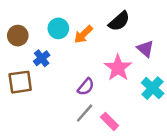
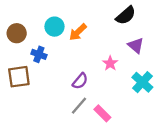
black semicircle: (119, 21) -> (126, 15), moved
blue cross: (42, 58) -> (39, 54), turned -32
pink star: (118, 68) -> (110, 63), size x0.6

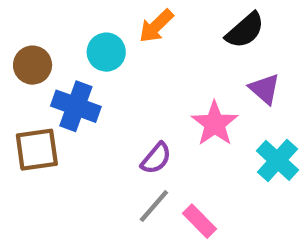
orange arrow: (78, 32) -> (156, 26), moved
blue cross: (39, 54) -> (76, 106), size x1.5
pink star: (110, 63) -> (215, 124), size x1.5

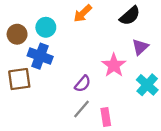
cyan circle: (106, 52) -> (46, 27), moved
purple triangle: (265, 89) -> (140, 47), turned 36
pink rectangle: (199, 221) -> (106, 117), turned 36

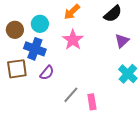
pink star: (114, 65) -> (73, 40), moved
purple semicircle: (83, 84) -> (47, 73), moved

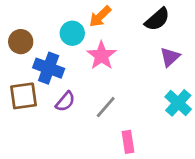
cyan circle: (40, 24) -> (72, 33), moved
gray line: (71, 95) -> (106, 107), moved

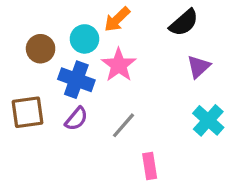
brown circle: (21, 42) -> (41, 49), moved
blue cross: (49, 68) -> (76, 80), moved

